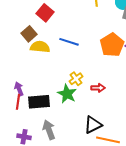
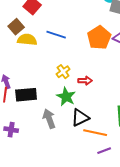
green star: (67, 94) -> (66, 97), moved
gray arrow: (49, 130) -> (49, 119), moved

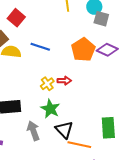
red arrow: (85, 81) -> (64, 81), moved
black triangle: (80, 118) -> (64, 130), turned -48

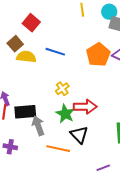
red arrow: (64, 81) -> (85, 107), moved, size x1.6
gray arrow: (33, 131) -> (38, 126), moved
orange line: (79, 145) -> (58, 149), moved

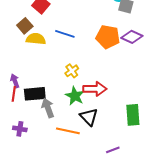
orange pentagon: (98, 55) -> (108, 37), turned -30

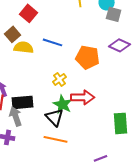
orange pentagon: (108, 37) -> (88, 57), moved
gray arrow: (48, 108) -> (16, 116), moved
black triangle: (89, 117) -> (55, 117), moved

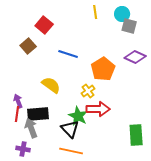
yellow semicircle: (24, 47) -> (51, 85), moved, turned 30
orange pentagon: (88, 57) -> (103, 69), turned 30
yellow cross: (60, 79) -> (88, 91), moved

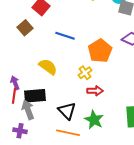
red arrow: (98, 109) -> (95, 91), size x0.7
green star: (78, 116) -> (94, 120), moved

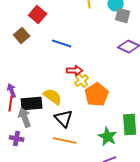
orange pentagon: (100, 51) -> (97, 94), moved
yellow semicircle: (48, 67) -> (53, 96), moved
red arrow: (95, 91) -> (75, 70), moved
green star: (94, 120) -> (108, 136), moved

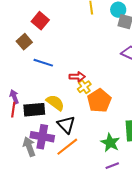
blue line: (62, 44) -> (43, 63), moved
gray arrow: (25, 118) -> (29, 147), moved
purple cross: (17, 138) -> (42, 137), moved, size x1.6
orange line: (65, 140) -> (67, 147), turned -50

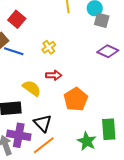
blue line: (43, 63) -> (14, 51), moved
yellow cross: (84, 87) -> (49, 47), moved
yellow semicircle: (55, 103) -> (32, 88), moved

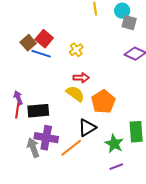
red square: (17, 19) -> (44, 39), moved
yellow semicircle: (32, 88) -> (75, 94), moved
black triangle: (43, 123) -> (87, 128), moved, turned 42

